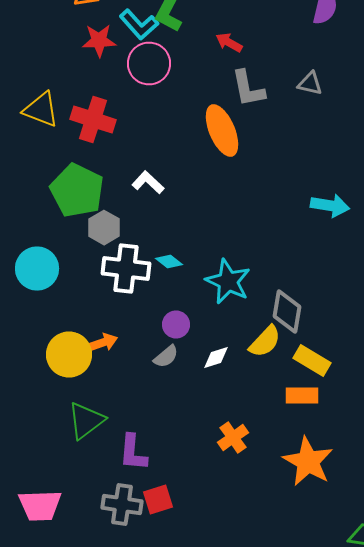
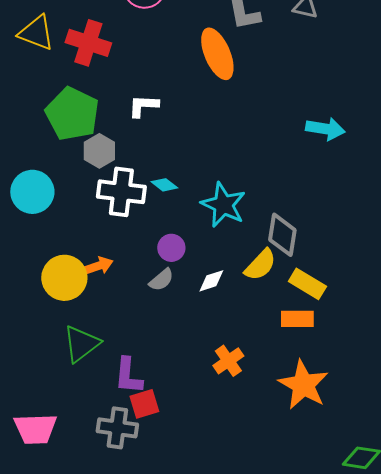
white L-shape: (148, 182) -> (143, 106), turned -40
red square: (158, 500) -> (144, 404), moved

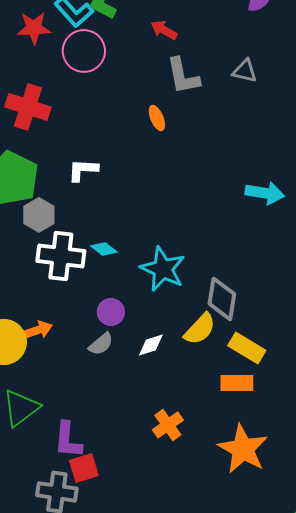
orange ellipse: (217, 54) -> (157, 118), size x0.5

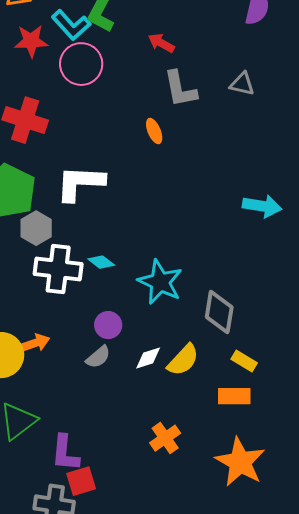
white L-shape: (83, 170) -> (80, 183), size x1.6
yellow semicircle: (200, 329) -> (183, 360), moved
yellow rectangle: (247, 348) -> (244, 361), size x0.7

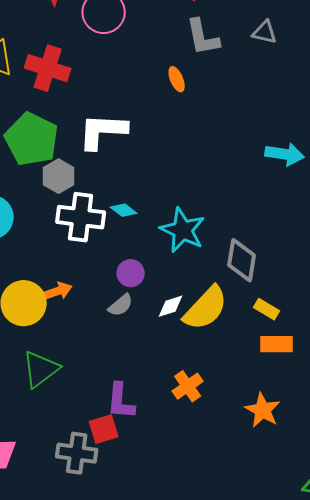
yellow semicircle: (183, 360) -> (206, 308), size x1.4
orange rectangle: (234, 396) -> (277, 344), moved
purple L-shape: (65, 453) -> (121, 401), moved
orange star: (240, 462) -> (263, 410), size x0.7

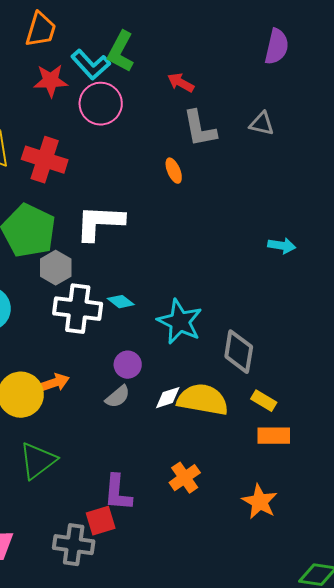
cyan arrow: (285, 154) -> (282, 246), size x0.7
yellow semicircle: (206, 308) -> (203, 400), turned -123

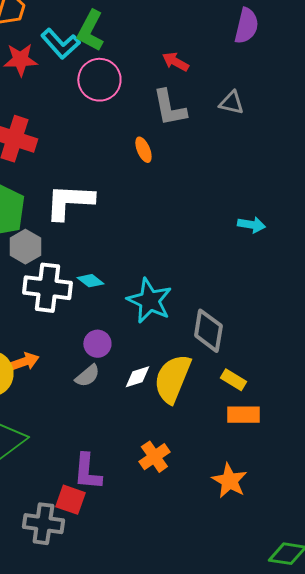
red arrow: (181, 83) -> (175, 62), moved
pink circle: (101, 104) -> (99, 80), moved
yellow semicircle: (203, 400) -> (172, 379), turned -78
red square: (101, 521) -> (70, 500), turned 36

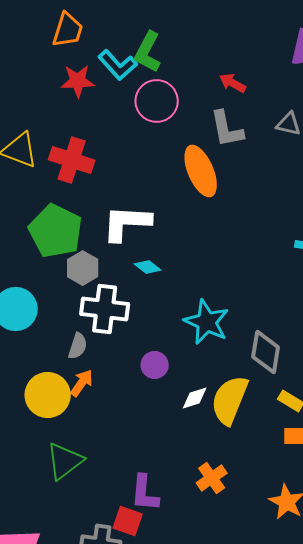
orange ellipse: (143, 150) -> (201, 171), size x2.0
cyan diamond: (90, 281) -> (148, 267), moved
orange arrow: (24, 362) -> (82, 383), turned -36
gray semicircle: (87, 376) -> (78, 346), moved, turned -32

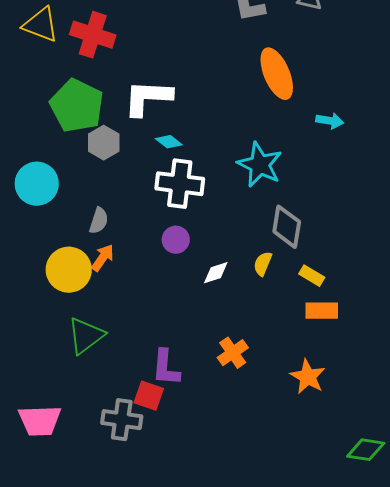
orange ellipse: (201, 171) -> (277, 74), moved
white cross: (105, 309) -> (180, 184), moved
cyan star: (207, 322) -> (260, 165), moved
yellow semicircle: (230, 400) -> (263, 264), moved, size x0.5

